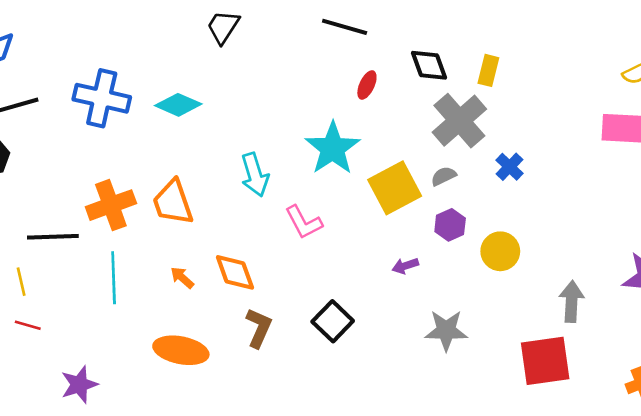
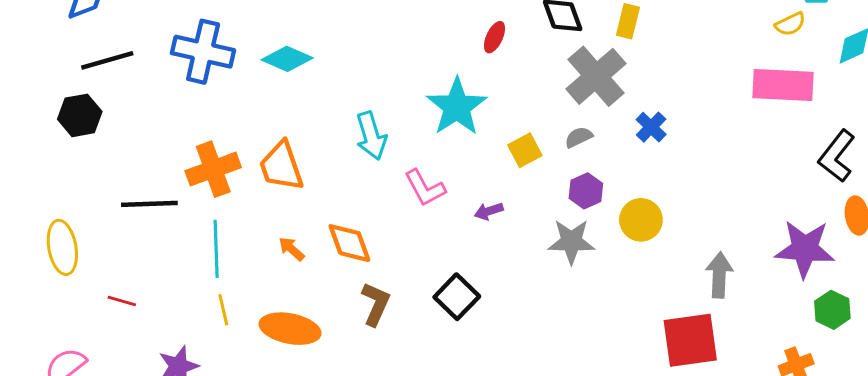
yellow square: (395, 188) -> (525, 150), size x0.6
purple arrow: (405, 266) -> (489, 211), moved
yellow line: (21, 282) -> (223, 310), moved
gray star: (446, 330) -> (571, 242), moved

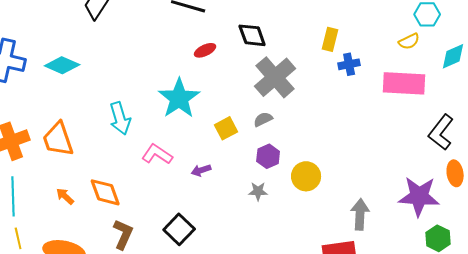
yellow rectangle: (628, 21) -> (330, 39), moved
red ellipse: (494, 37) -> (205, 50), turned 40
blue cross: (651, 127) -> (349, 64), moved, turned 35
pink L-shape: (425, 188) -> (157, 154), turned 152
gray star: (571, 242) -> (258, 191), size x0.6

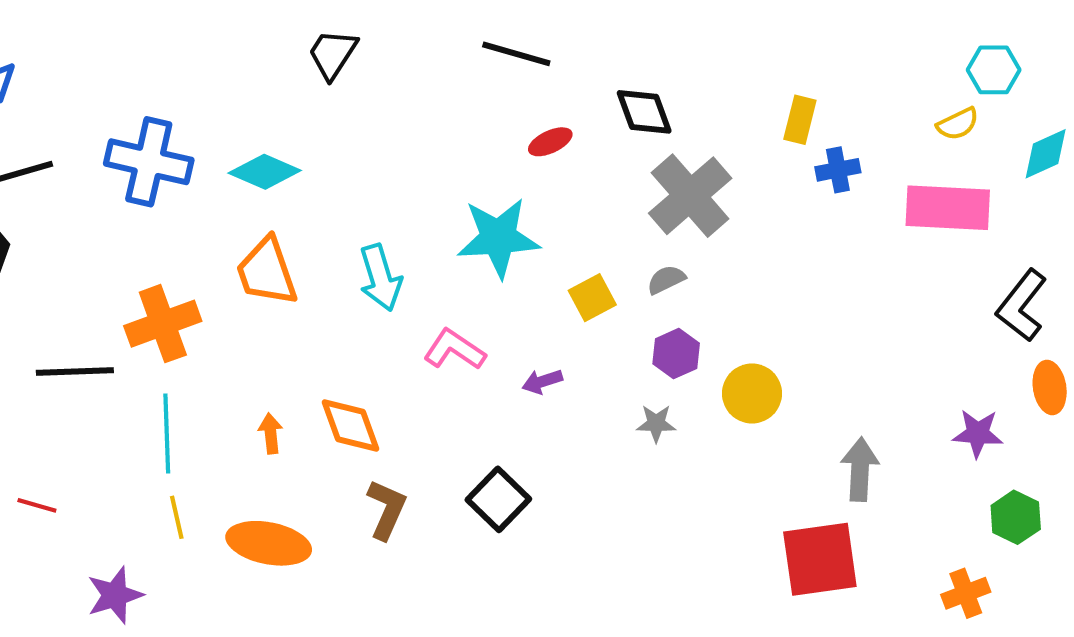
cyan star: (179, 98) -> (498, 238), turned 30
orange trapezoid: (58, 139) -> (267, 272), moved
orange arrow: (65, 196) -> (271, 433), turned 42
purple star: (419, 196) -> (978, 433), size x0.6

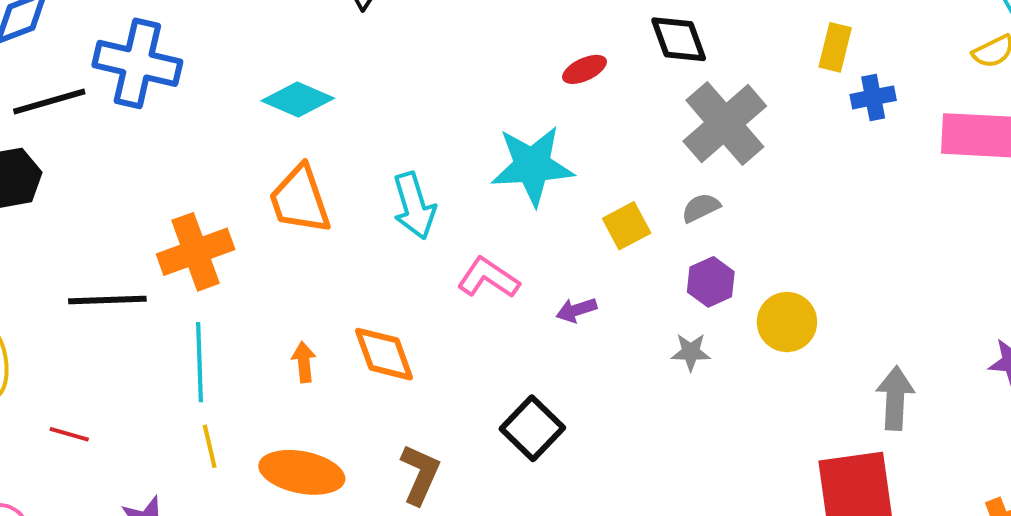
blue cross: (149, 162) -> (137, 63), moved
brown L-shape: (386, 509) -> (420, 474), moved

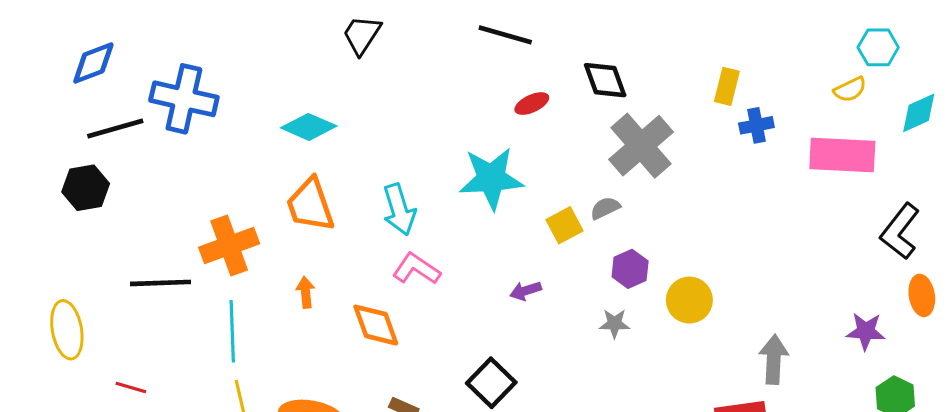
gray semicircle: (701, 208) -> (605, 208), moved
pink L-shape: (488, 278) -> (416, 269), moved
orange arrow: (304, 362) -> (306, 292), moved

